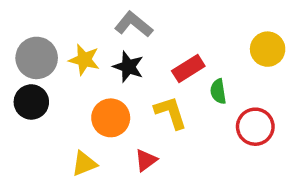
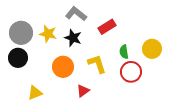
yellow circle: (268, 49) -> (152, 49), moved
red rectangle: (188, 69) -> (107, 27), moved
red circle: (255, 127) -> (131, 72), moved
yellow triangle: (84, 164) -> (35, 93), moved

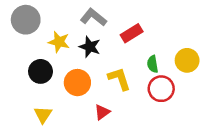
gray circle: (21, 33) -> (26, 20), moved
black circle: (18, 58) -> (40, 71), moved
yellow triangle: (35, 93) -> (43, 115), turned -35

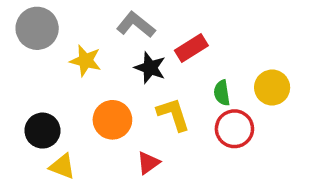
black star: (90, 47) -> (150, 68), moved
black circle: (40, 71) -> (42, 131), moved
yellow triangle: (43, 115) -> (62, 166), turned -42

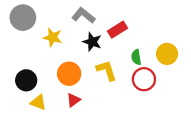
red triangle: (148, 163) -> (73, 100), moved

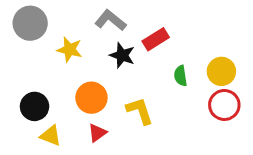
yellow L-shape: (107, 70) -> (140, 111), moved
red circle: (144, 79) -> (224, 105), moved

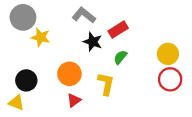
yellow star: (70, 49) -> (41, 37), moved
green semicircle: (181, 76) -> (120, 57), moved, turned 48
yellow L-shape: (140, 111) -> (106, 84), turned 30
yellow triangle: (51, 136) -> (16, 103), moved

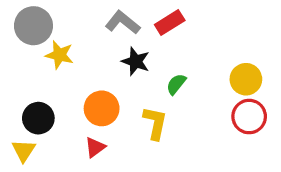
red rectangle: (118, 30) -> (170, 22), moved
red triangle: (74, 100) -> (95, 147), moved
yellow triangle: (16, 103) -> (24, 151), turned 42

